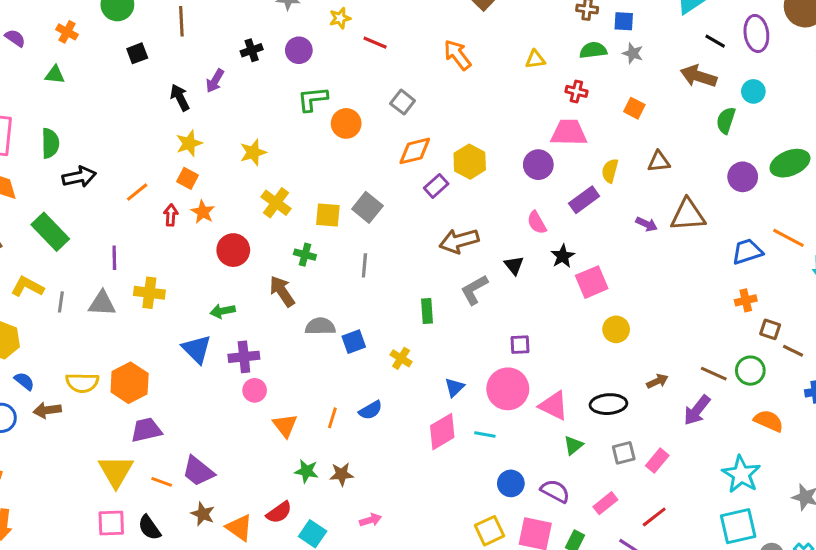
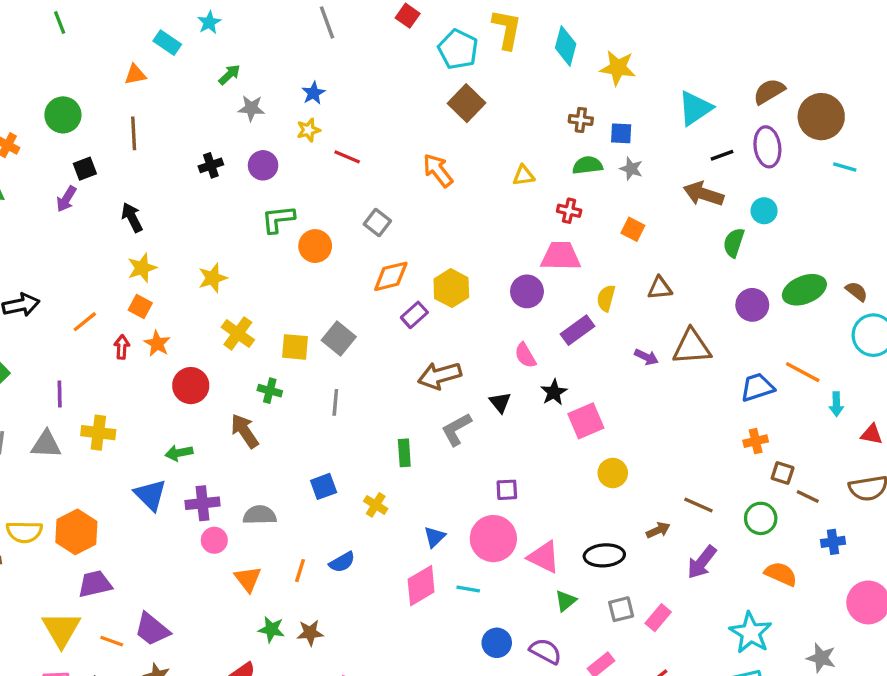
black line: (715, 41) -> (722, 155), turned -50
purple arrow: (215, 81) -> (66, 199), moved
gray semicircle: (320, 326) -> (260, 515), moved
brown line: (714, 374) -> (698, 505), moved

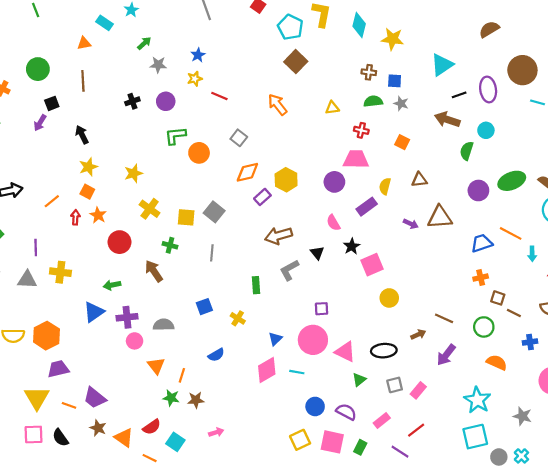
brown semicircle: (769, 91) -> (489, 29), moved
blue triangle: (150, 495) -> (94, 312), turned 40
orange line: (300, 571) -> (182, 375), moved

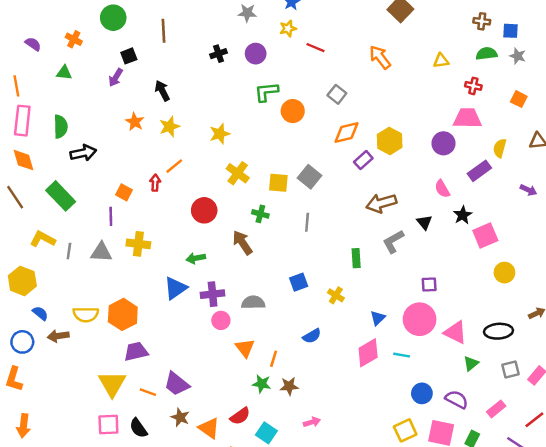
orange square: (87, 192) -> (124, 192), moved
orange line: (52, 201) -> (174, 166), moved
orange star: (98, 215) -> (135, 122), moved

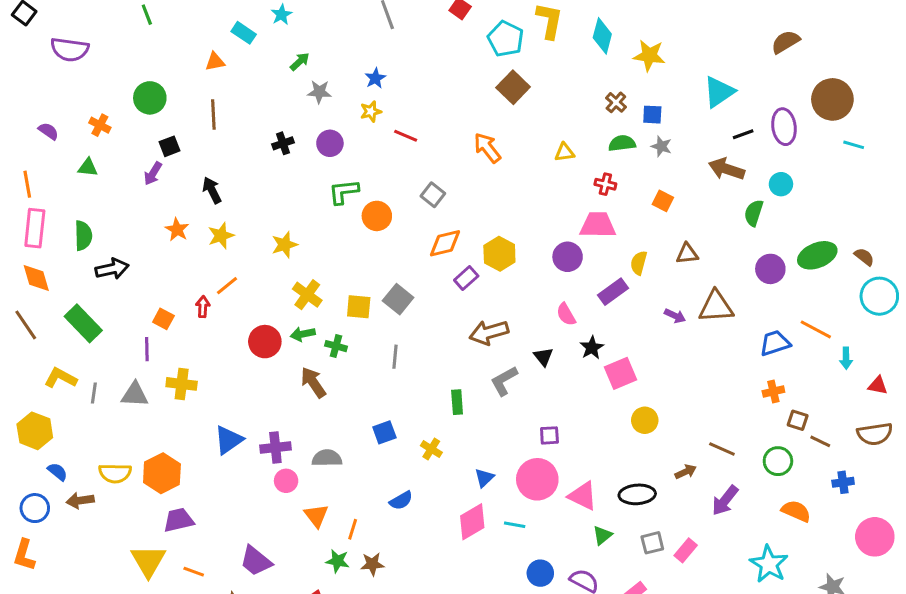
brown cross: (482, 21) -> (616, 102), turned 35
green arrow: (196, 258) -> (303, 334), moved
purple trapezoid: (177, 384) -> (256, 561), moved

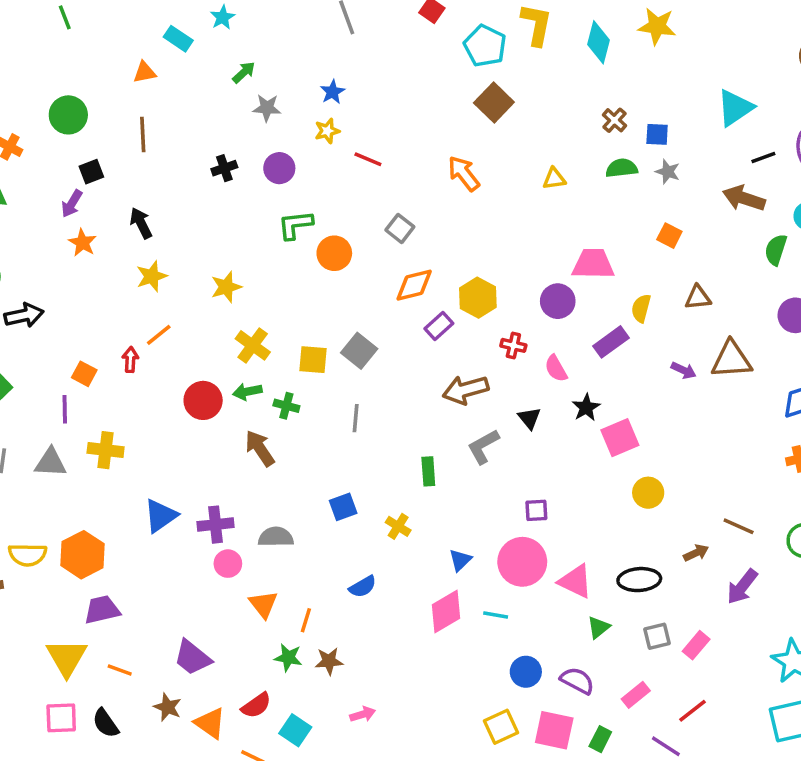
yellow star: (649, 56) -> (657, 26), moved
red cross: (605, 184) -> (513, 345), moved
orange star: (177, 230) -> (82, 243), moved

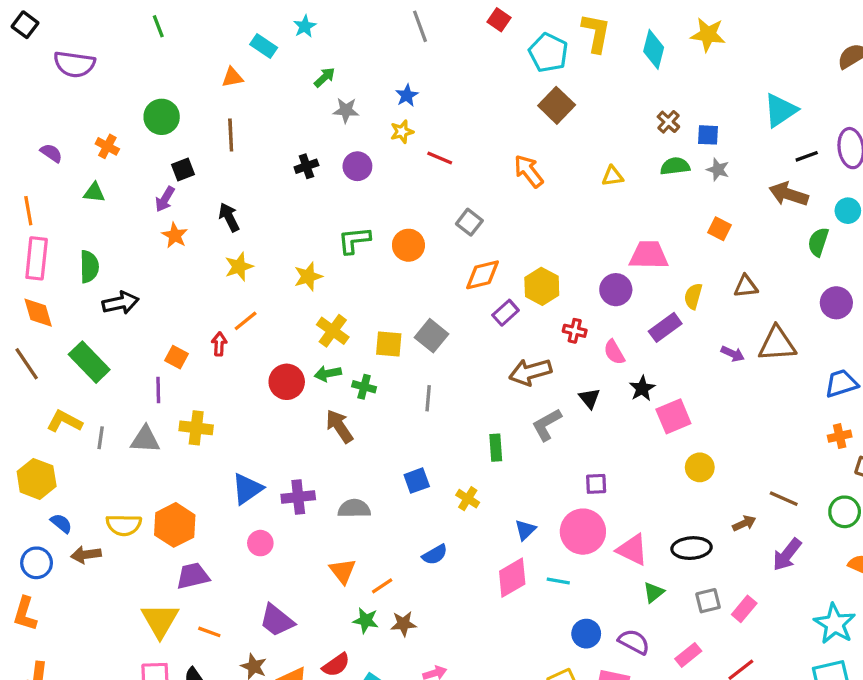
green L-shape: (295, 225) -> (354, 240), moved
pink circle: (228, 564) -> (260, 543), moved
orange line: (306, 620) -> (382, 586), turned 40

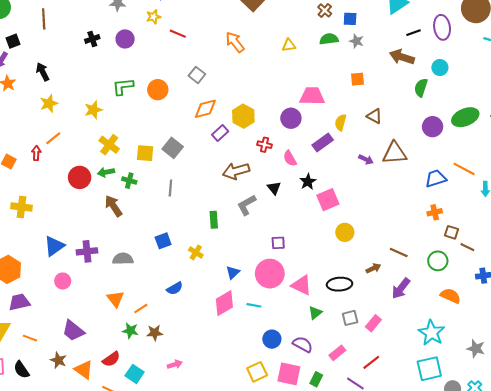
orange square: (719, 229) -> (357, 79), turned -32
brown triangle: (746, 286) -> (374, 116), turned 35

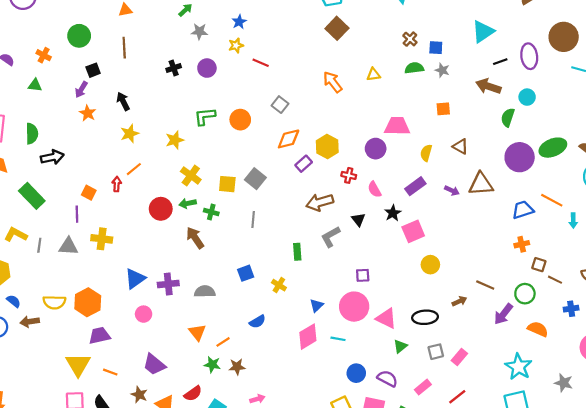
orange arrow: (235, 42) -> (333, 82), moved
purple circle: (433, 127) -> (520, 157), size x1.4
purple rectangle: (323, 143) -> (415, 186), moved
purple arrow: (401, 288) -> (503, 314), moved

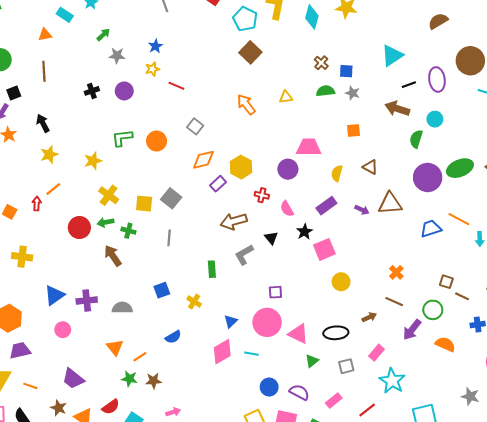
orange cross: (522, 244) -> (396, 272), moved, turned -32
pink rectangle: (459, 357) -> (377, 353), moved
cyan star: (518, 367) -> (392, 381), moved

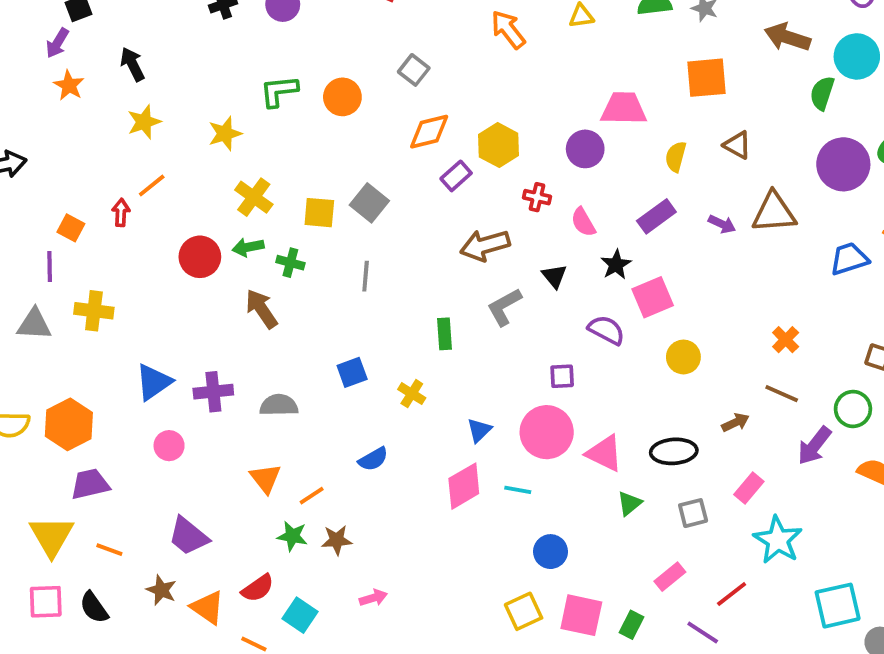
cyan circle: (435, 119) -> (857, 56), size x1.5
orange square: (354, 131) -> (707, 78), size x1.6
purple semicircle: (299, 392) -> (606, 330), moved

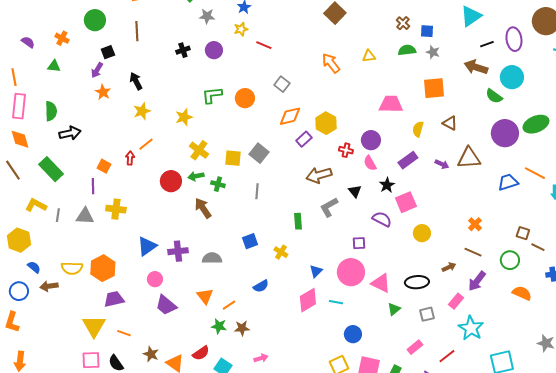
green semicircle: (822, 93) -> (494, 96), turned -72
purple circle: (585, 149) -> (371, 140), moved
purple arrow: (814, 446) -> (477, 281), moved
purple trapezoid: (188, 536) -> (166, 305), moved

